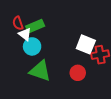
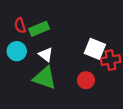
white triangle: (25, 34) -> (46, 54), moved
cyan circle: (32, 46) -> (17, 51), moved

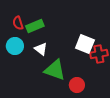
green triangle: (45, 78) -> (55, 70), moved
red circle: (86, 80) -> (77, 85), moved

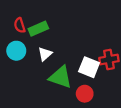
white square: (85, 44) -> (89, 67), moved
white triangle: (41, 49) -> (45, 54), turned 40

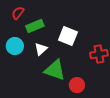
red semicircle: (20, 25) -> (18, 13), moved, turned 56
white square: (89, 67) -> (68, 36), moved

